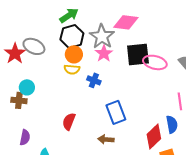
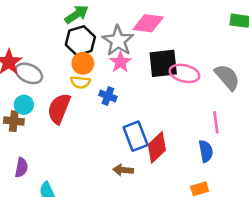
gray ellipse: (34, 46) -> (29, 73), moved
red semicircle: (69, 121) -> (59, 109), moved, size x1.4
red diamond: (154, 136) -> (157, 147), moved

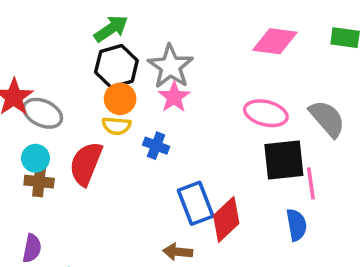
pink diamond: (148, 23) -> (275, 41), moved
black square: (163, 63) -> (284, 160), moved
brown cross: (14, 121) -> (39, 182), moved

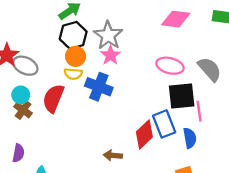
blue cross: (156, 146) -> (99, 87), size x1.6
brown cross: (39, 182) -> (23, 110), turned 30
blue rectangle: (196, 203) -> (164, 124), moved

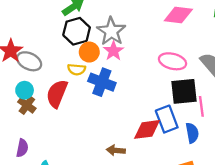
orange circle: (76, 56) -> (89, 52), moved
red diamond: (144, 134) -> (147, 129), turned 36

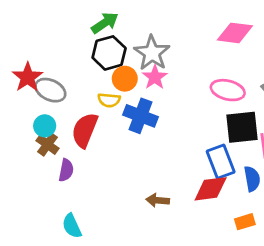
red diamond: (147, 129) -> (211, 189), moved
purple semicircle: (22, 148) -> (66, 170), moved

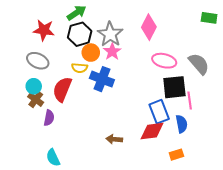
pink diamond: (235, 33) -> (149, 27), moved, turned -70
red star: (28, 77) -> (44, 30), moved, turned -30

